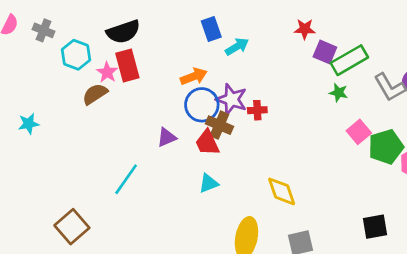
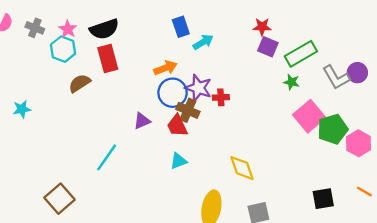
purple square: (325, 52) -> (268, 47), moved
pink star: (107, 72) -> (68, 29), moved
pink square: (359, 132) -> (309, 116), size x1.5

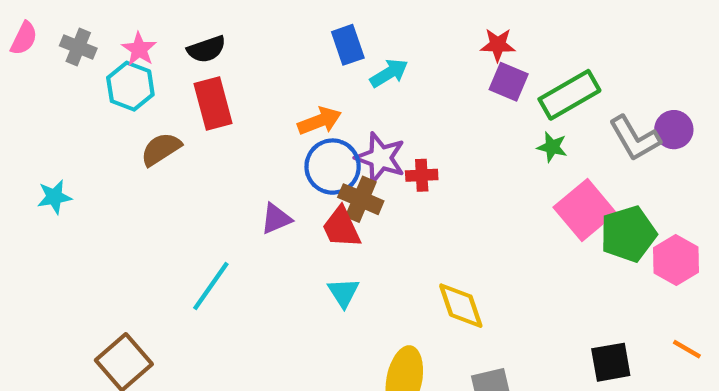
black semicircle: (104, 29) -> (207, 49), size x0.7
cyan triangle: (178, 161) -> (343, 293), turned -42

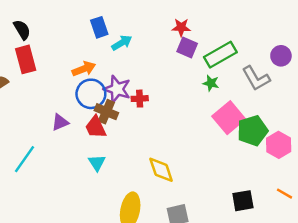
black semicircle: (207, 49) -> (22, 30), turned -102
purple circle: (674, 130) -> (281, 56), moved

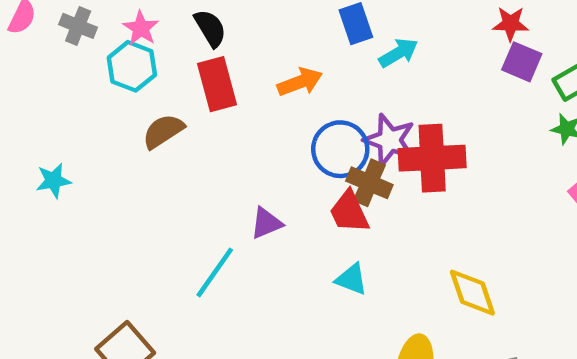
orange arrow: (84, 69) -> (300, 82), moved
red cross: (140, 99) -> (432, 158), size x2.0
purple triangle: (60, 122) -> (266, 223), moved
cyan triangle: (97, 163) -> (351, 279), turned -36

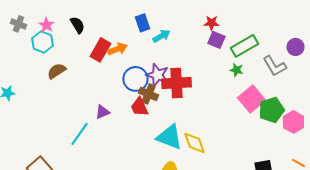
red rectangle: (217, 84) -> (100, 50), moved, turned 45
cyan triangle: (351, 279) -> (169, 137), moved, size x1.8

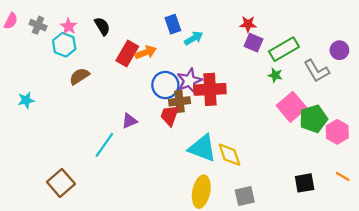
purple star: (157, 75) -> (189, 81), turned 30
brown cross: (148, 94) -> (179, 101), turned -30
red trapezoid: (139, 107) -> (170, 115), turned 45

